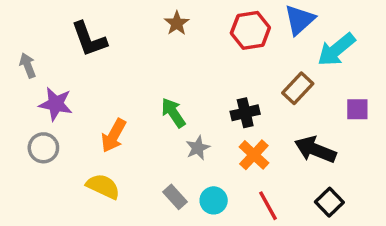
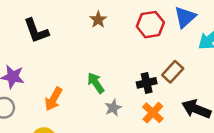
brown rectangle: (298, 88) -> (173, 72), moved

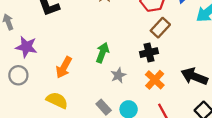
brown rectangle: (173, 72) -> (160, 28), moved
green arrow: (96, 83) -> (102, 53), turned 54

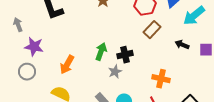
black cross: (149, 53) -> (125, 55), moved
black arrow: (194, 76) -> (182, 45), moved, size x0.6
orange cross: (155, 80) -> (161, 79), moved, turned -30

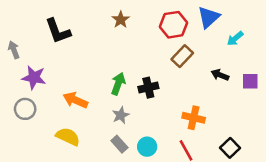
cyan arrow: (194, 16) -> (235, 39), size x0.6
orange arrow: (67, 65) -> (75, 100), turned 84
gray star: (115, 72) -> (121, 115), moved

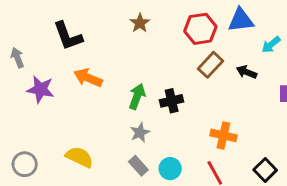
blue triangle: (209, 17) -> (241, 20), turned 35
black arrow: (220, 75) -> (246, 72), moved
orange arrow: (75, 100) -> (88, 78), moved
gray circle: (25, 109) -> (25, 164), moved

